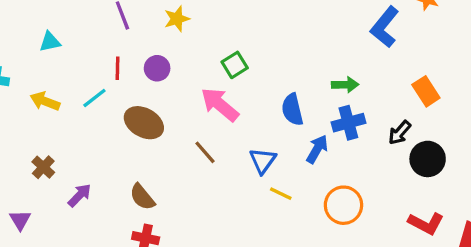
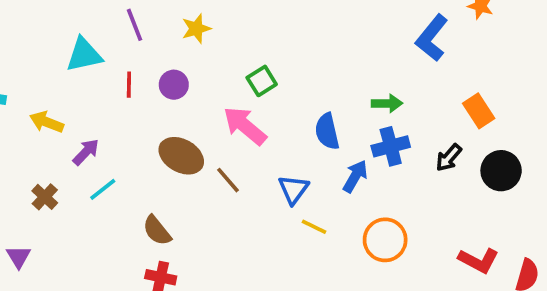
cyan triangle: (50, 42) -> (84, 55), moved, size x1.5
cyan line: (94, 98) -> (103, 189), moved
brown ellipse: (144, 123) -> (181, 156), moved
black circle: (428, 159) -> (501, 171), moved
purple arrow: (80, 195) -> (86, 152), moved

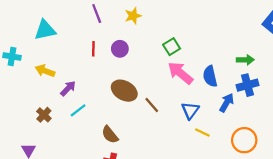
cyan triangle: (84, 55) -> (45, 30), moved
pink arrow: (245, 126) -> (180, 73), moved

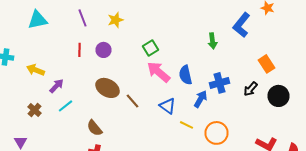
cyan triangle: (45, 30) -> (38, 20), moved
green arrow: (245, 60) -> (212, 41), moved, turned 84
blue triangle: (190, 110) -> (168, 106), turned -30
yellow line: (202, 132) -> (186, 125), moved

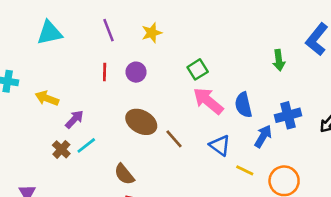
brown cross: (34, 110) -> (61, 149), moved

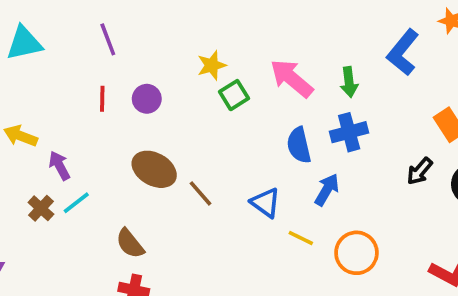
yellow star: (152, 33) -> (212, 65), moved
pink arrow: (208, 101) -> (292, 78), moved
blue cross: (288, 115) -> (349, 132), moved
purple arrow: (74, 119) -> (60, 166), turned -72

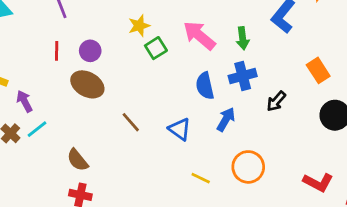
brown ellipse: (154, 169) -> (87, 84), moved
black arrow: (420, 171) -> (276, 101), moved
yellow line: (301, 238) -> (201, 178), moved

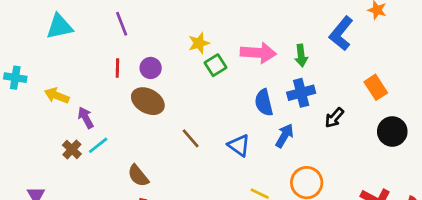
pink arrow: (199, 35) -> (258, 53), turned 144

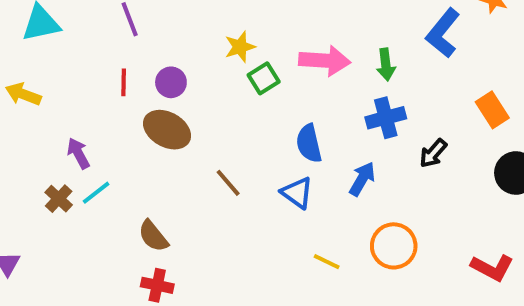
yellow arrow: (57, 96) -> (23, 94), moved
blue semicircle: (264, 102) -> (309, 143), moved

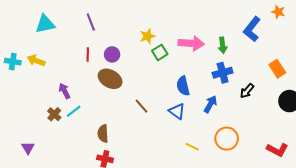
brown semicircle: (153, 236) -> (103, 134), turned 36

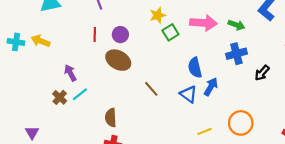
green arrow: (223, 45) -> (236, 25), turned -63
blue arrow: (210, 104) -> (211, 87), moved
yellow line: (192, 147) -> (205, 131), turned -48

